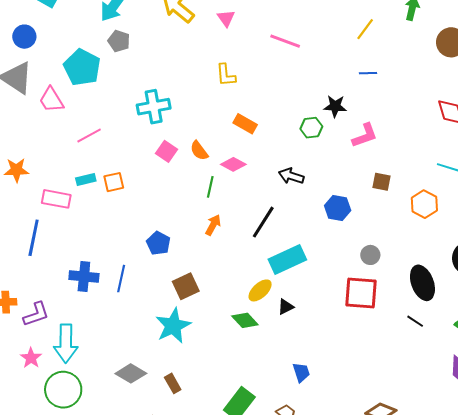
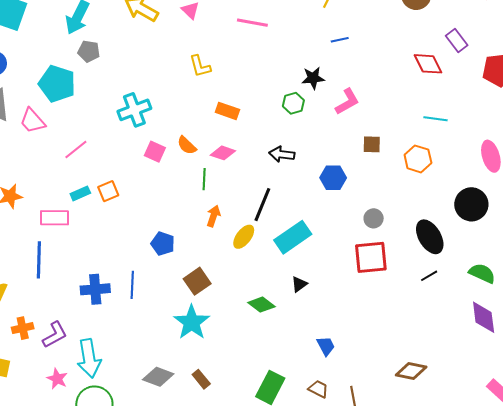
yellow ellipse: (260, 290) -> (244, 237), moved
black line: (415, 321) -> (429, 276), turned -54

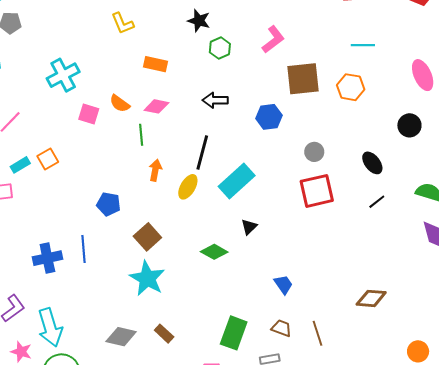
black star: (313, 78) -> (199, 21), moved, turned 30
brown square: (372, 144) -> (303, 79), size x1.8
black circle: (471, 204) -> (409, 125), size x0.7
black ellipse: (430, 237) -> (372, 163), size x0.7

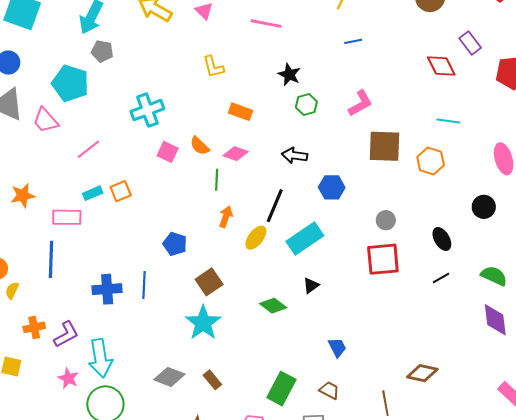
blue hexagon: (269, 117) -> (332, 187), moved
brown line: (318, 333) -> (385, 403), moved

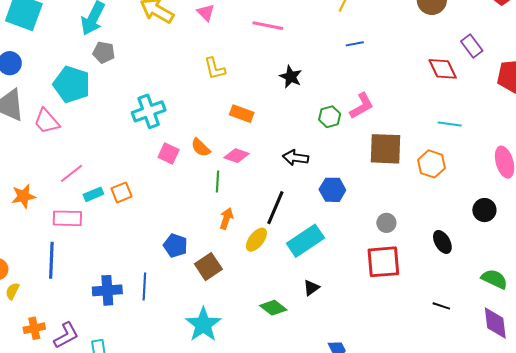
green hexagon: (306, 104) -> (330, 117), moved
pink line: (89, 149) -> (72, 173), moved
black line: (441, 278) -> (441, 306), moved, turned 48
brown square: (209, 282) -> (208, 267), moved

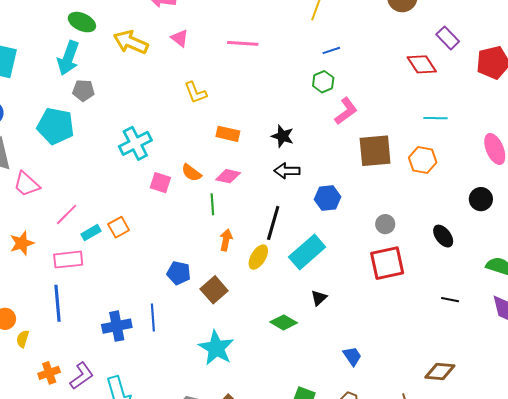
black star: (291, 77) -> (283, 136), moved
green hexagon: (330, 117) -> (323, 82), moved
pink trapezoid: (47, 121) -> (27, 184), moved

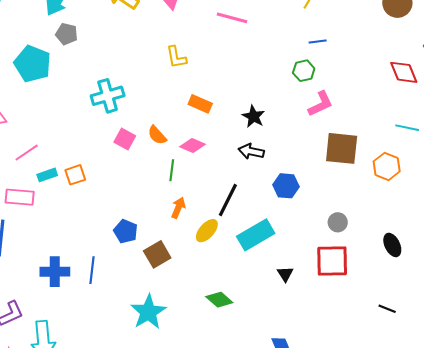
black triangle: (319, 298) -> (285, 274), moved, turned -30

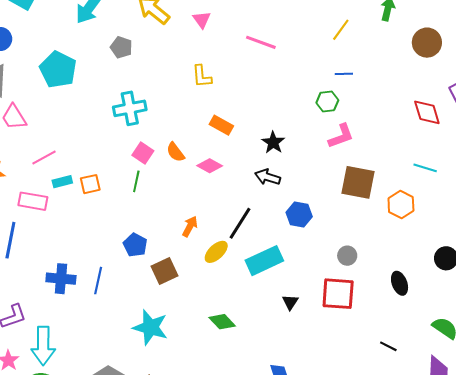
gray pentagon: (67, 34) -> (121, 47), moved
green line: (172, 170) -> (136, 181), moved
cyan star: (148, 312) -> (150, 327), turned -30

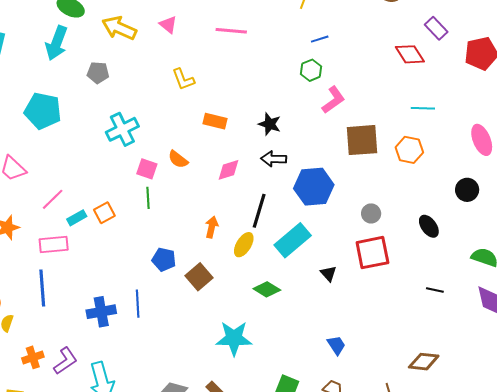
pink diamond: (210, 166) -> (228, 170), moved, turned -30
blue hexagon: (299, 214) -> (314, 187), size x1.5
green diamond: (222, 322) -> (267, 289), moved
cyan star: (150, 327) -> (234, 338), moved

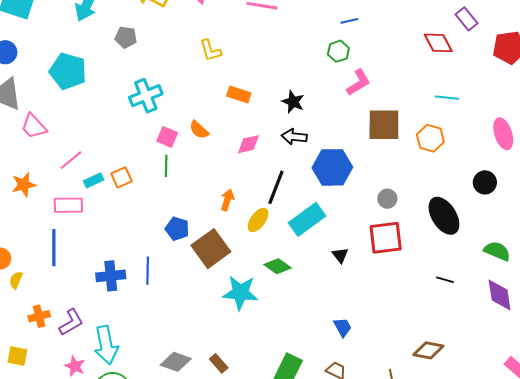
black ellipse: (429, 226) -> (444, 216), size x1.6
brown square: (199, 277) -> (211, 249), size x1.4
cyan star: (234, 338) -> (240, 293), moved

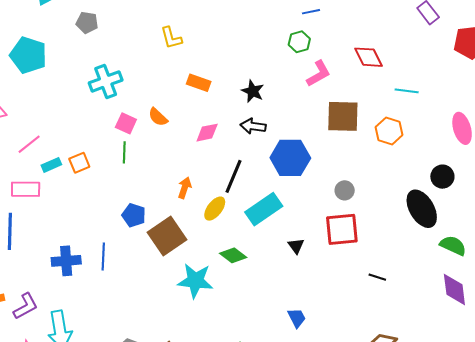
red diamond: (438, 43) -> (368, 57), moved
black ellipse: (444, 216) -> (422, 209), moved
black line: (445, 280) -> (377, 277), moved

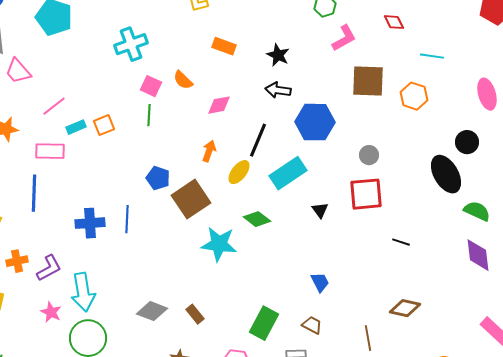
red diamond: (368, 57) -> (394, 22), size x0.7
pink diamond: (207, 133) -> (219, 105), moved

